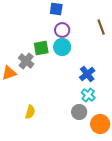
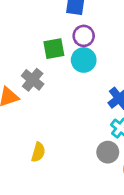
green square: (41, 48) -> (54, 49), moved

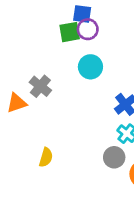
purple circle: (84, 36) -> (88, 29), moved
green square: (54, 49) -> (70, 32), moved

